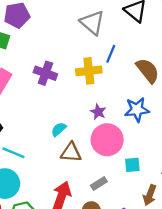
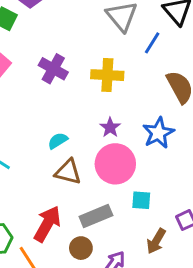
blue line: (111, 54) -> (152, 43), moved
blue star: (137, 110) -> (158, 133), turned -30
gray rectangle: (99, 183) -> (96, 216), size x1.5

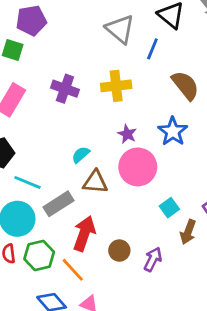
cyan square: (141, 200) -> (169, 208), moved, turned -30
gray rectangle: (96, 216) -> (59, 204), moved

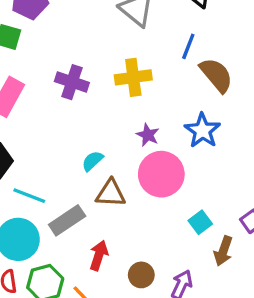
blue line: (152, 49) -> (188, 46), moved
red arrow: (84, 233) -> (99, 255), size x0.7

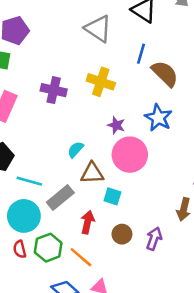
yellow cross: (133, 77) -> (101, 82), turned 32
cyan square: (200, 222) -> (112, 196), moved, turned -30

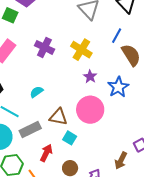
purple star: (116, 125) -> (90, 77), moved
cyan semicircle: (75, 150) -> (37, 92), moved

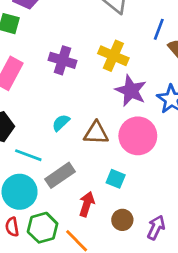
purple star: (90, 77) -> (131, 91), size x1.6
brown triangle: (58, 117) -> (96, 133), moved

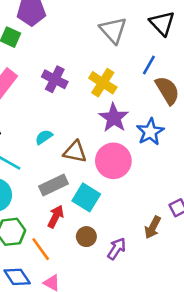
gray rectangle: (60, 175) -> (54, 185), moved
cyan square: (116, 179) -> (86, 197), size x1.5

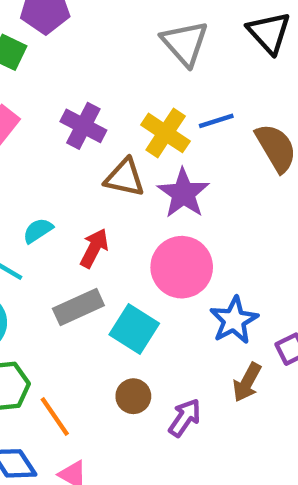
blue line: (149, 65) -> (216, 121), moved, turned 42
blue star: (150, 132) -> (234, 320), moved
cyan semicircle: (44, 137) -> (38, 231), moved
brown triangle: (75, 152) -> (125, 178), moved
red arrow: (56, 217) -> (94, 248), moved

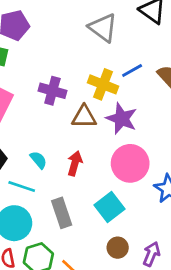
cyan semicircle: (38, 231) -> (38, 160), turned 96
gray rectangle: (78, 307) -> (62, 213), moved, turned -72
cyan square: (134, 329) -> (109, 207), turned 32

